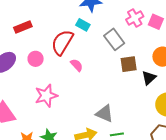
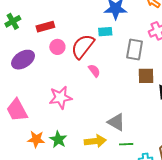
cyan rectangle: (83, 25) -> (105, 32), turned -40
gray rectangle: (114, 39) -> (135, 50), turned 40
pink circle: (36, 59) -> (57, 47), moved

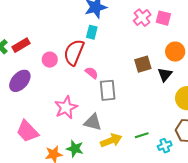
red rectangle: (45, 27) -> (21, 45), moved
cyan rectangle: (105, 32) -> (92, 32), turned -56
gray rectangle: (135, 50) -> (108, 90), moved
gray triangle: (116, 122) -> (93, 122), moved

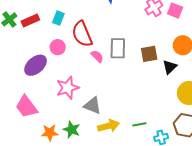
cyan rectangle: (92, 32) -> (58, 18), moved
red semicircle: (74, 52) -> (82, 34), turned -52
pink circle: (50, 60) -> (58, 47), moved
purple ellipse: (20, 81) -> (36, 65), moved
gray rectangle: (108, 90) -> (118, 48), moved

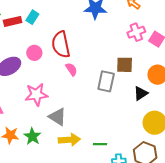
cyan rectangle: (58, 18) -> (32, 17), moved
gray rectangle: (118, 48) -> (106, 81), moved
brown square: (149, 54) -> (125, 65), moved

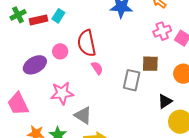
black triangle: (141, 93) -> (165, 101), moved

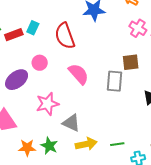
pink cross: (162, 31) -> (138, 28), turned -30
red semicircle: (87, 43) -> (65, 36), moved
pink semicircle: (97, 68) -> (79, 74), size x1.6

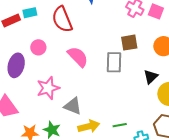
cyan rectangle: (33, 28) -> (30, 13), turned 56
purple ellipse: (17, 80) -> (16, 65), turned -35

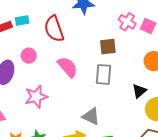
brown square: (129, 43) -> (108, 47), moved
gray triangle: (73, 106) -> (91, 116), moved

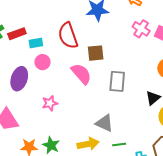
cyan rectangle: (22, 20) -> (36, 43), moved
brown square: (108, 47) -> (96, 53), moved
pink star: (36, 97) -> (50, 103), size x0.7

